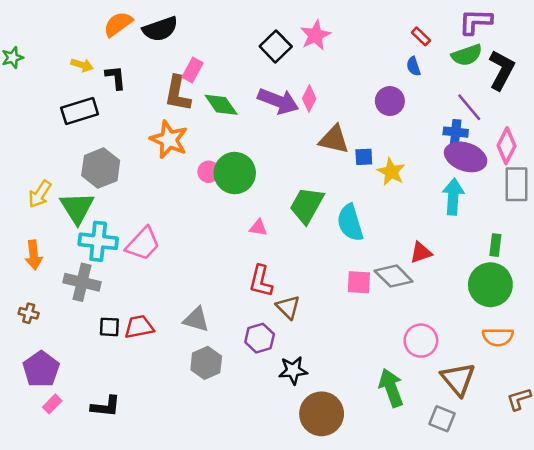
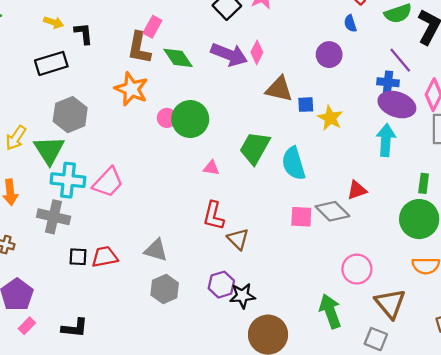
purple hexagon: (260, 338) -> (221, 285), moved

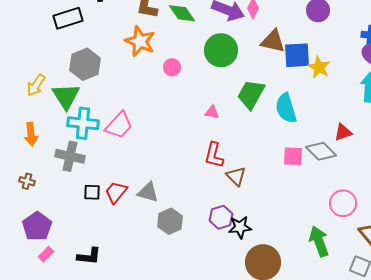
blue square: (306, 105) -> (297, 55), size x1.8
green circle: (190, 119) -> (221, 50), moved
gray triangle: (156, 250) -> (148, 192), moved
red trapezoid: (105, 257) -> (116, 192), turned -40

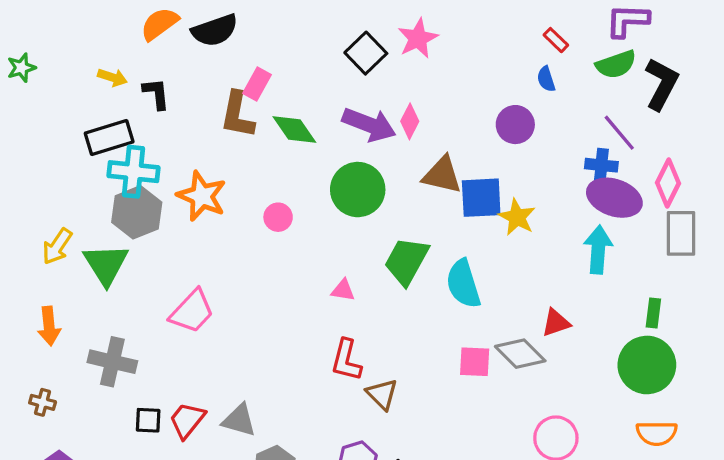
orange star: (140, 41) -> (202, 196), moved
cyan cross: (83, 123) -> (134, 172), moved

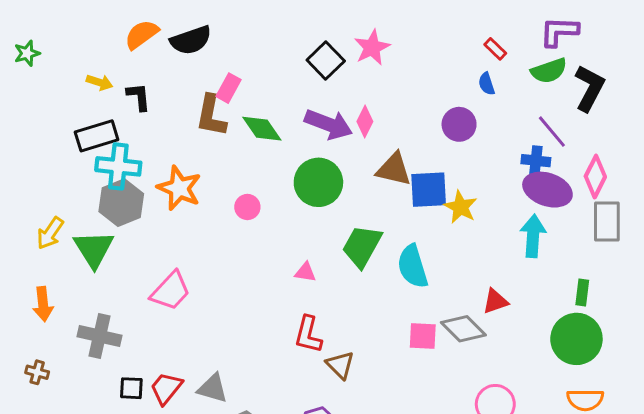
green star: (21, 68) -> (27, 53), moved

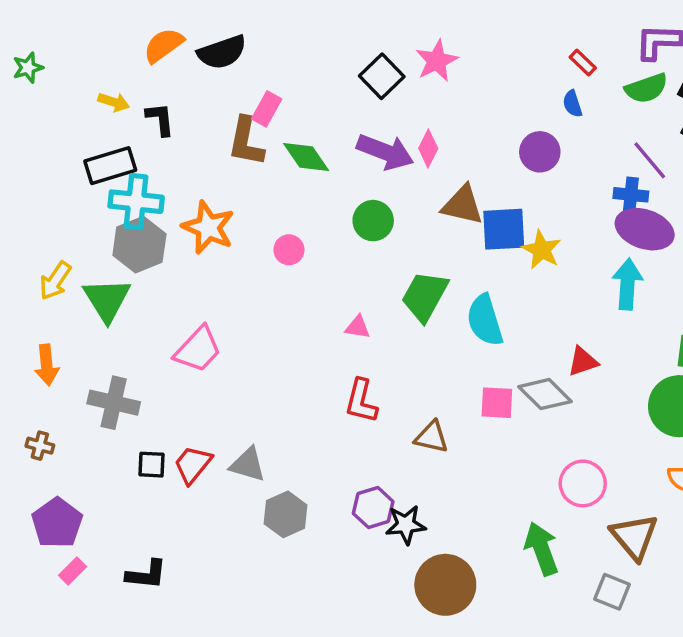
green circle: (318, 182) -> (373, 221), size x0.7
brown triangle: (340, 365) -> (432, 437), moved, turned -32

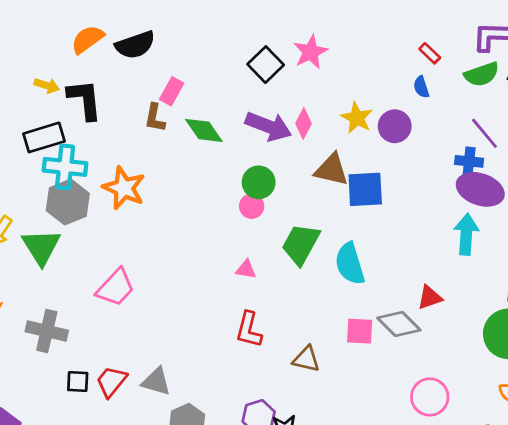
black L-shape: (160, 119) -> (85, 100), size x1.5
brown L-shape: (246, 142) -> (155, 118), size x0.7
pink circle: (289, 250) -> (252, 206), moved
yellow star: (542, 250) -> (357, 118), moved

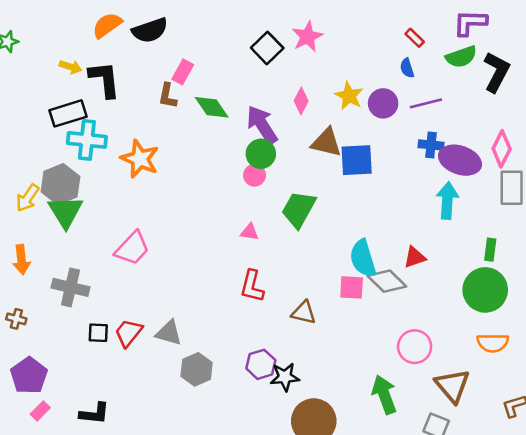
purple arrow: (268, 126) -> (262, 125), moved, turned -144
purple line: (484, 133) -> (426, 103), moved, turned -64
blue cross: (469, 161) -> (431, 145), moved
gray hexagon: (68, 202) -> (60, 184), moved
cyan semicircle: (350, 264) -> (363, 258), moved

